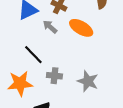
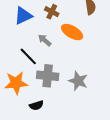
gray arrow: (50, 27) -> (45, 40), moved
gray cross: (54, 76) -> (48, 76), size x1.5

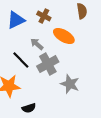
gray cross: (48, 76) -> (48, 64), moved, turned -35

